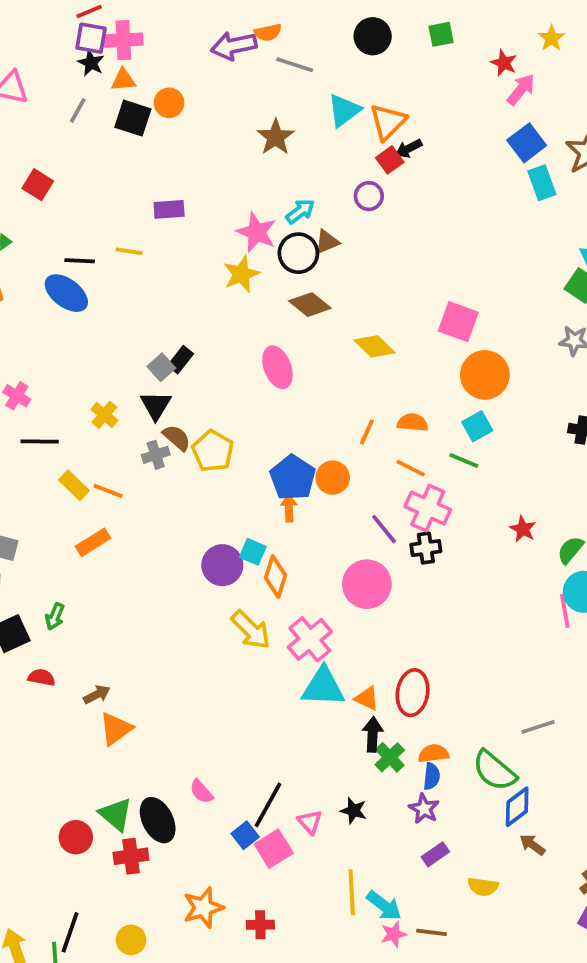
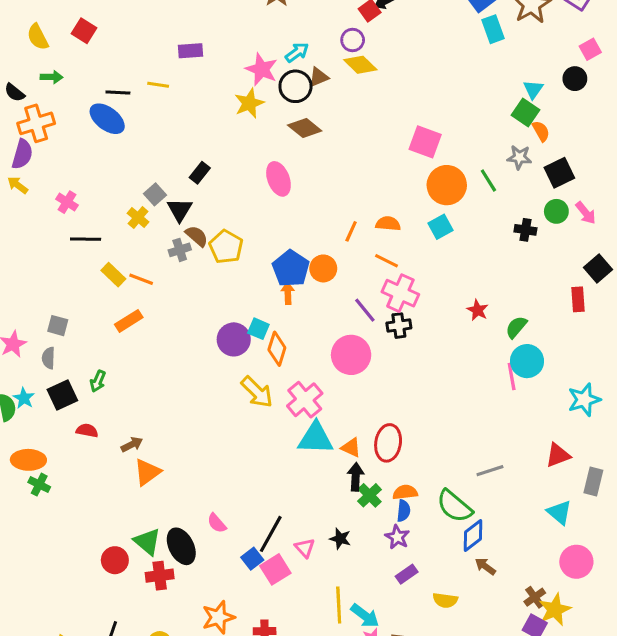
yellow diamond: (375, 346) -> (360, 65), moved
gray square: (161, 367) -> (155, 194), moved
green line: (464, 461) -> (488, 180), moved, turned 35

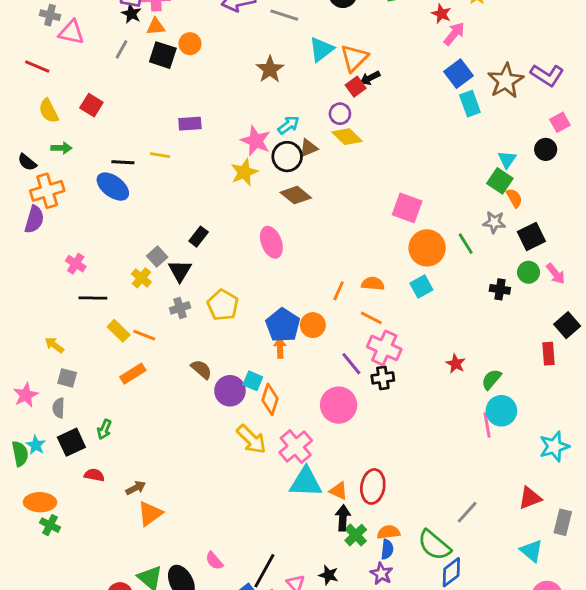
yellow arrow: (18, 185) -> (54, 345), moved
brown semicircle: (197, 236) -> (201, 369), moved
gray line: (490, 471) -> (467, 512), turned -30

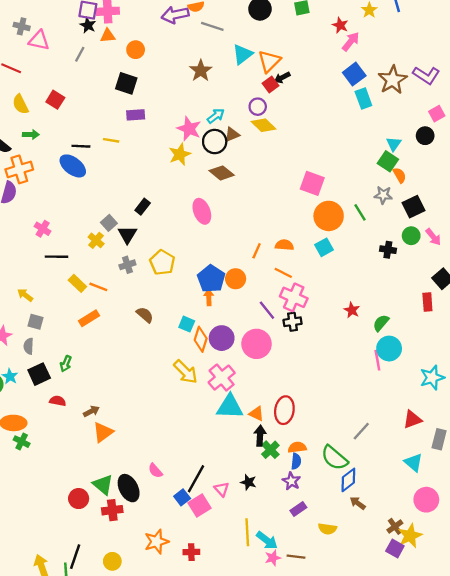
black square: (163, 55) -> (126, 83), moved
purple circle: (230, 391) -> (222, 338), moved

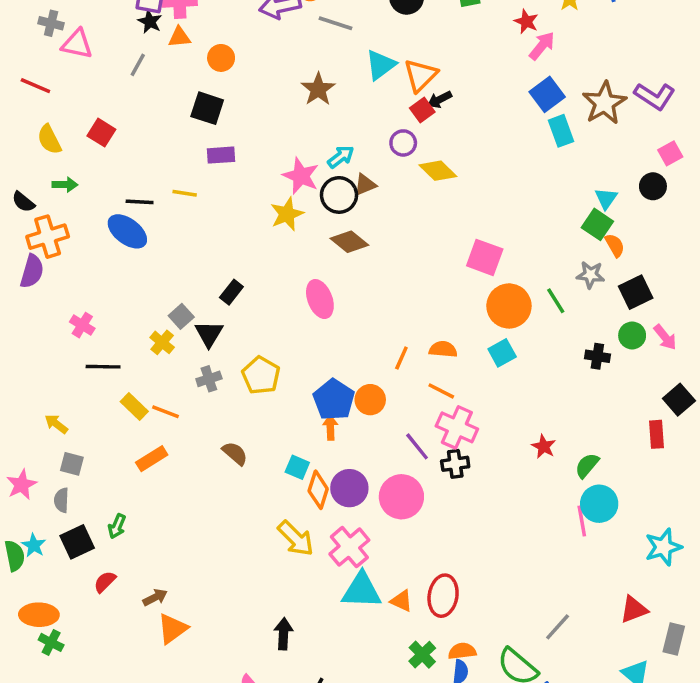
yellow diamond: (263, 125) -> (438, 171), moved
red semicircle: (58, 401) -> (105, 582), turned -56
black arrow: (260, 436) -> (283, 634), moved

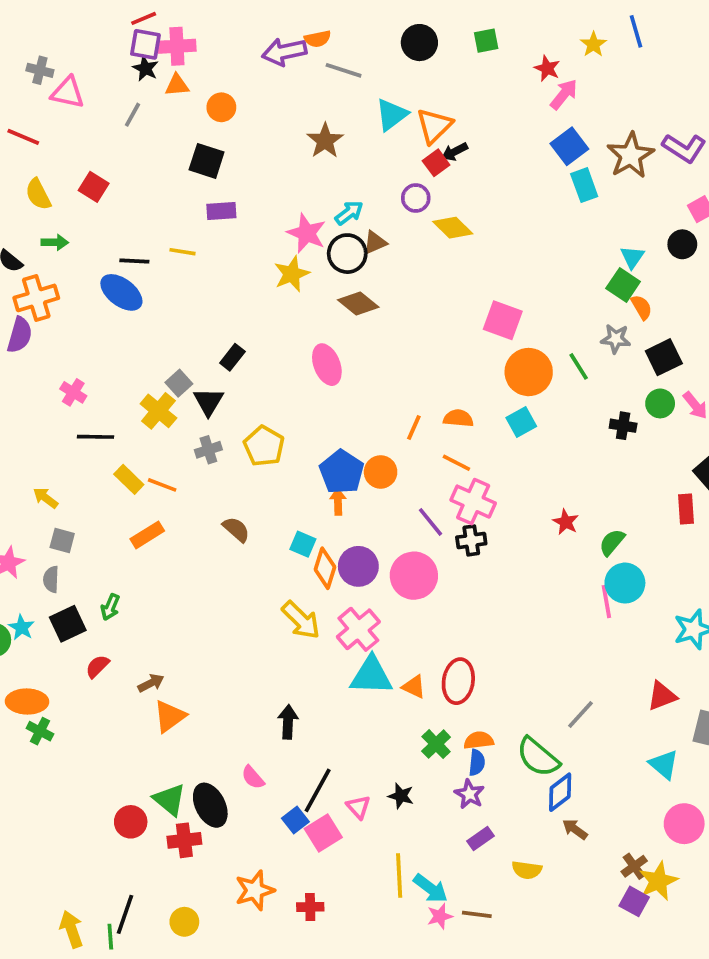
yellow cross: (162, 342) -> (158, 411), size x1.4

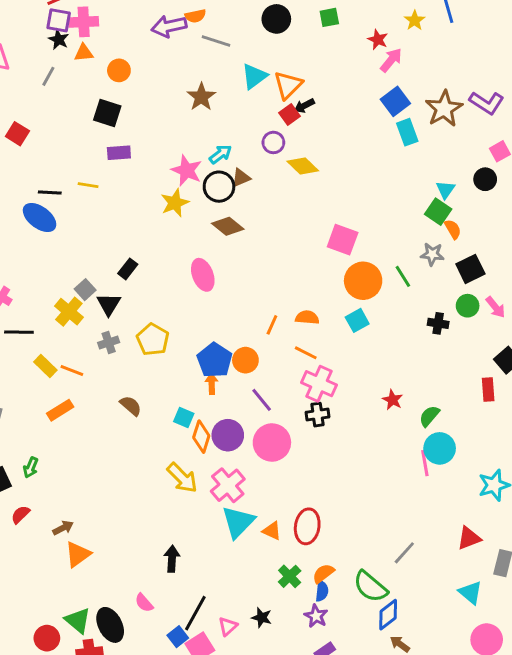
purple line: (431, 522) -> (262, 400), moved
cyan triangle: (371, 676) -> (238, 522), turned -48
orange semicircle: (479, 740) -> (323, 573), turned -30
pink triangle: (358, 807) -> (228, 626), turned 30

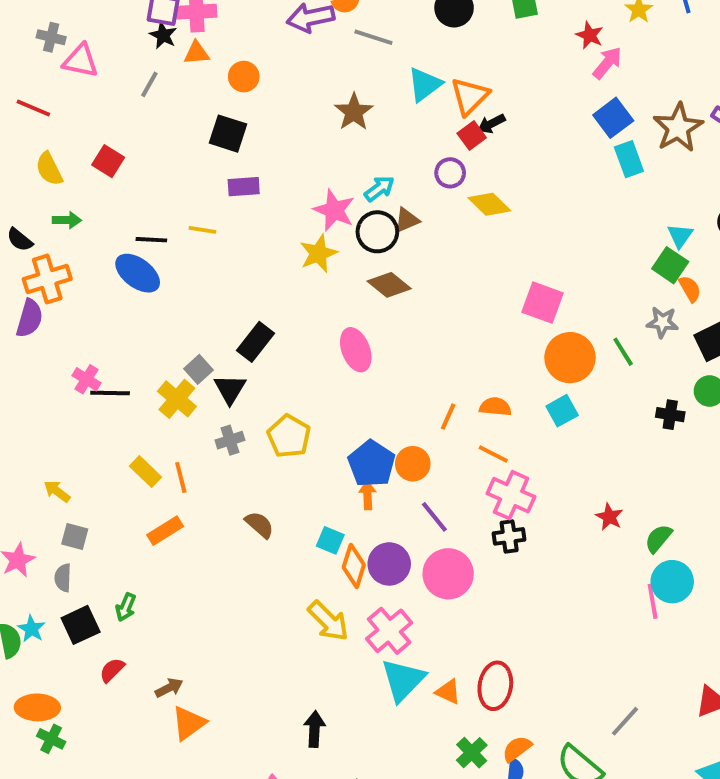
black rectangle: (128, 269) -> (256, 342), size x1.4
black line: (19, 332) -> (110, 393), moved
orange line: (72, 370) -> (181, 477), turned 55

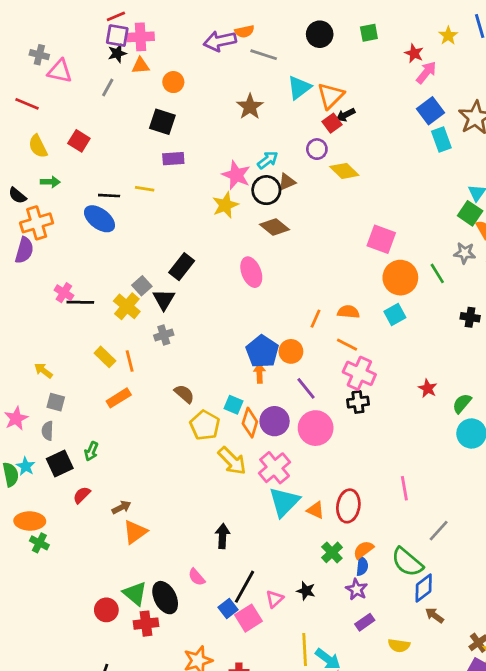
black star: (163, 35) -> (117, 53), turned 30
yellow pentagon: (289, 436) -> (205, 425), moved
pink line: (653, 601) -> (404, 488), moved

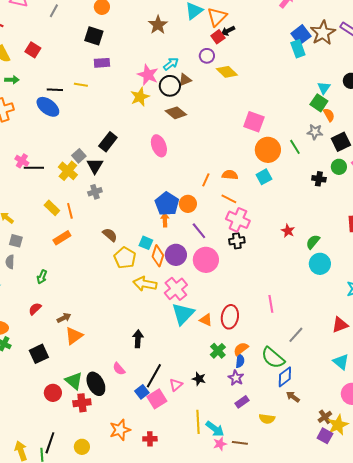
blue square: (430, 111) -> (301, 35), moved
yellow arrow: (232, 461) -> (145, 284), turned 145
black square: (60, 464) -> (39, 354), moved

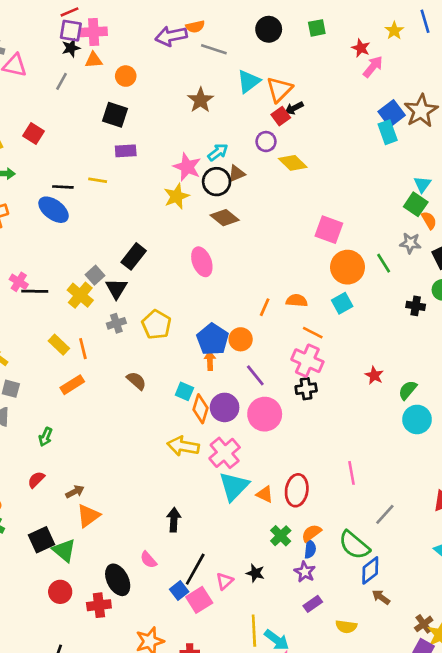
orange line: (229, 199) -> (313, 333), moved
yellow pentagon: (125, 258) -> (156, 325), moved
green triangle: (74, 381) -> (64, 550), moved

